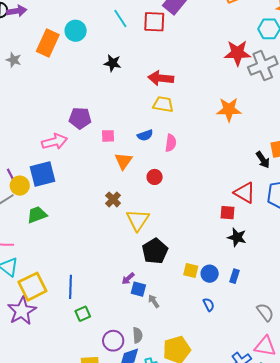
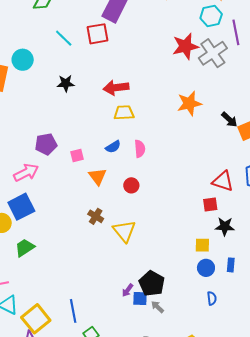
black arrow: (263, 160) -> (229, 119), moved
black pentagon: (155, 251) -> (152, 283), moved
yellow square: (191, 270) -> (202, 245), moved
blue semicircle: (209, 305) -> (212, 298), turned 32

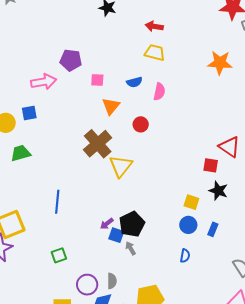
red arrow: (116, 88) -> (154, 26), size x0.7
blue square: (21, 207) -> (29, 113), size x0.6
brown cross: (96, 216) -> (98, 144), size x1.8
blue line: (73, 311) -> (57, 202), moved

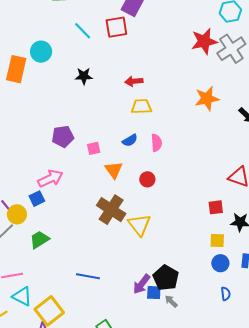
pink arrow: (44, 82) -> (50, 179), moved
red square: (211, 165) -> (216, 207), moved
blue line: (57, 202) -> (88, 276), turned -70
purple arrow: (107, 224) -> (142, 284), size x1.5

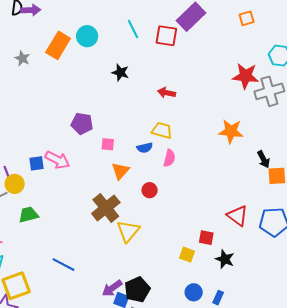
yellow trapezoid: (141, 106) -> (162, 130), moved
pink arrow: (50, 179) -> (57, 160), turned 35
blue square: (37, 199) -> (36, 163), moved
yellow square: (217, 240) -> (187, 255), moved

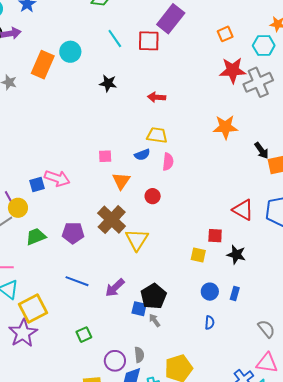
orange square: (247, 18) -> (225, 34), moved
purple pentagon: (82, 124) -> (73, 233), moved
purple arrow: (112, 288) -> (115, 288), moved

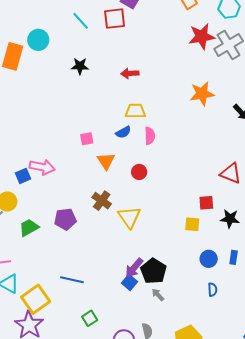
brown cross: (112, 220) -> (102, 201), size x0.7
blue line: (77, 281) -> (72, 280), moved
purple arrow: (115, 288) -> (134, 268), moved
blue square: (139, 309) -> (129, 282), moved, turned 35

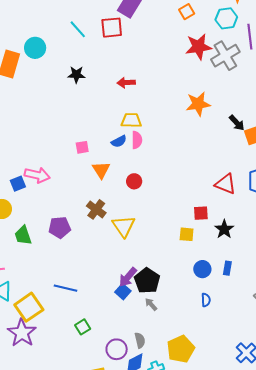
pink semicircle: (150, 136) -> (137, 140), moved
black star: (230, 219) -> (224, 229), turned 30
green trapezoid: (29, 228) -> (23, 235), turned -80

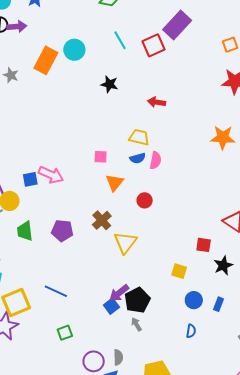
red square: (112, 28) -> (154, 45), turned -30
yellow trapezoid: (131, 120) -> (139, 137), moved
yellow square: (187, 234) -> (179, 271), moved

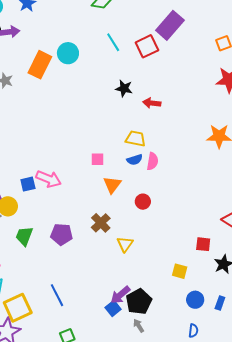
black star: (109, 84) -> (124, 88), moved
green trapezoid: (25, 231) -> (24, 236), turned 30
yellow triangle: (125, 242) -> (125, 244), size x0.7
blue line: (56, 291) -> (57, 295), turned 40

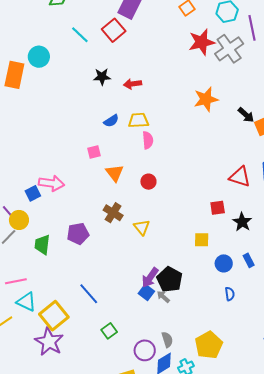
yellow trapezoid: (136, 139) -> (138, 120), moved
blue semicircle: (135, 160) -> (111, 121), moved
blue rectangle: (220, 303) -> (249, 260), turned -32
gray arrow: (139, 326) -> (163, 297), moved

